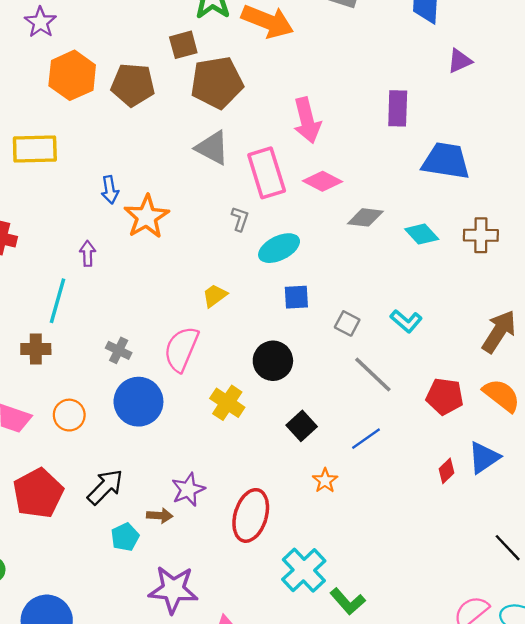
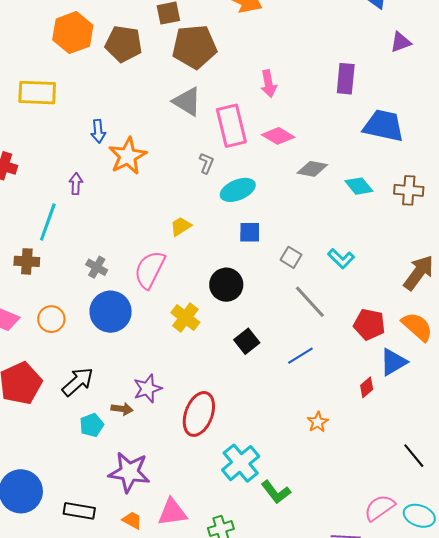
pink arrow: (307, 120) -> (269, 84), size x0.7
blue triangle: (484, 458) -> (393, 362), moved
orange star: (325, 481) -> (318, 422), moved

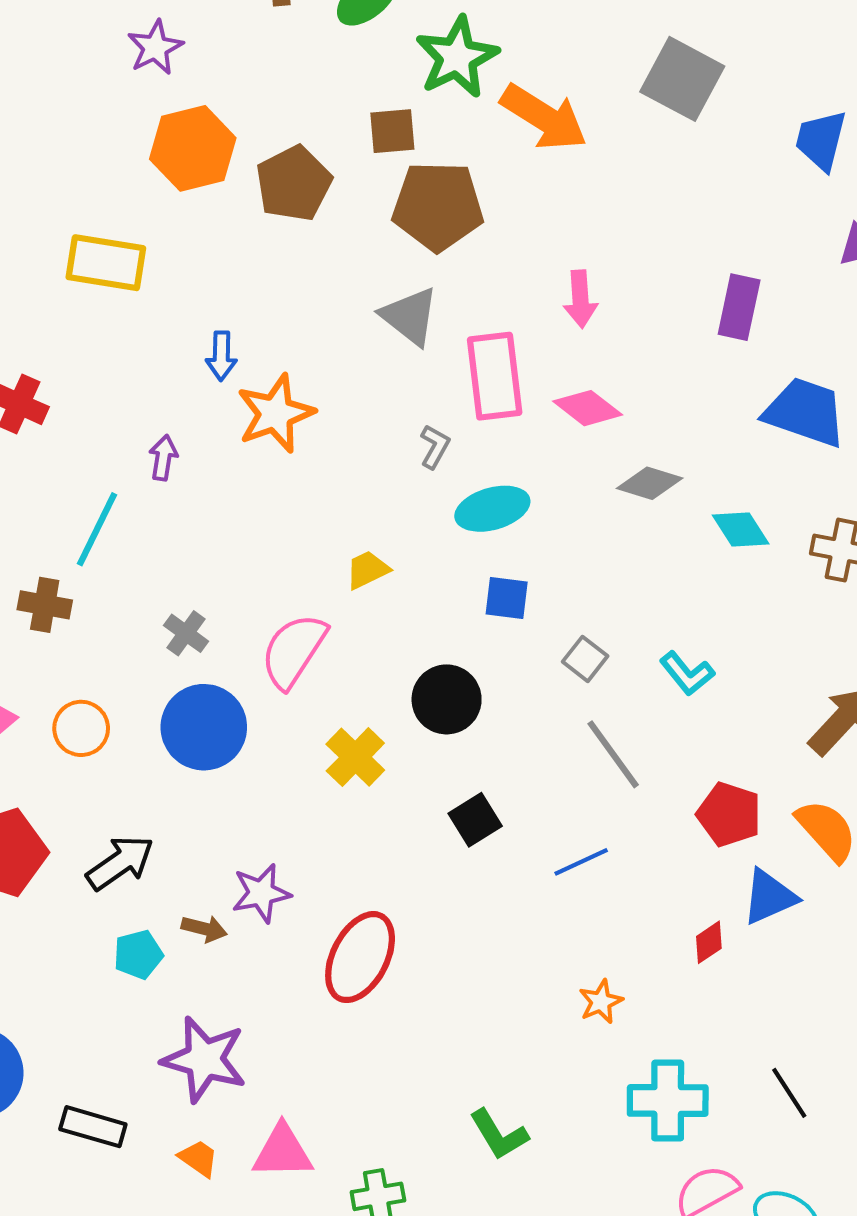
brown pentagon: (124, 44) -> (294, 184), turned 30
cyan cross: (241, 463) -> (668, 1100), moved, turned 33

